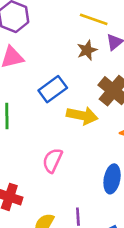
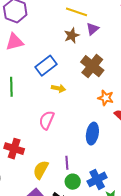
yellow arrow: (82, 116) -> (58, 88), moved, size x0.6

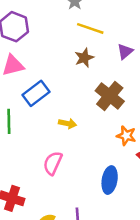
purple triangle: (93, 29) -> (125, 51), moved
blue rectangle: (46, 66) -> (36, 93), moved

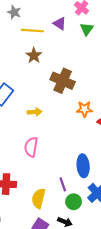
purple triangle: (125, 51) -> (60, 24), moved, turned -32
blue ellipse: (110, 180) -> (83, 166), moved

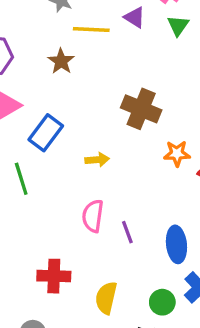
brown star: (34, 55) -> (61, 61), moved
purple line: (63, 184) -> (127, 232), moved

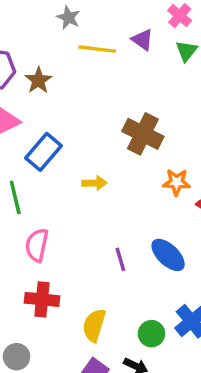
brown star: (61, 61) -> (38, 80), moved
pink semicircle: (93, 216) -> (37, 245), moved
blue ellipse: (176, 244) -> (168, 255), moved, turned -44

